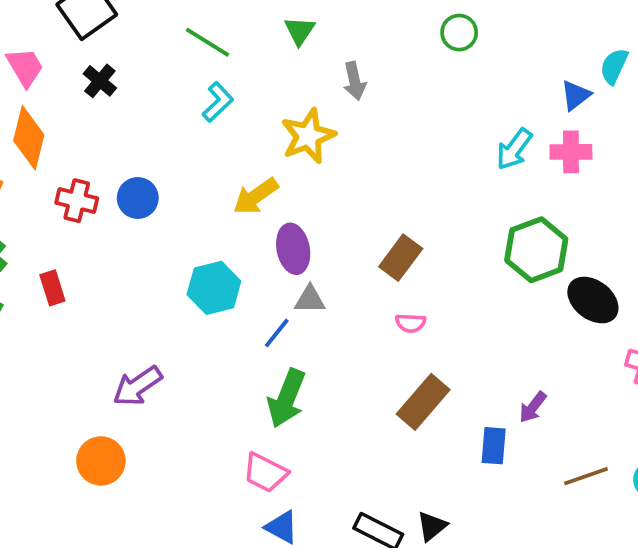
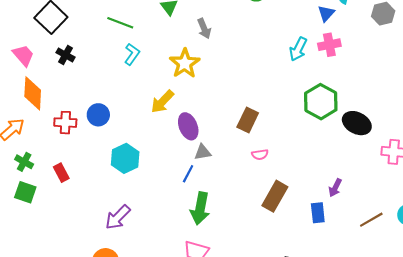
cyan hexagon: (214, 288) -> (125, 158), moved

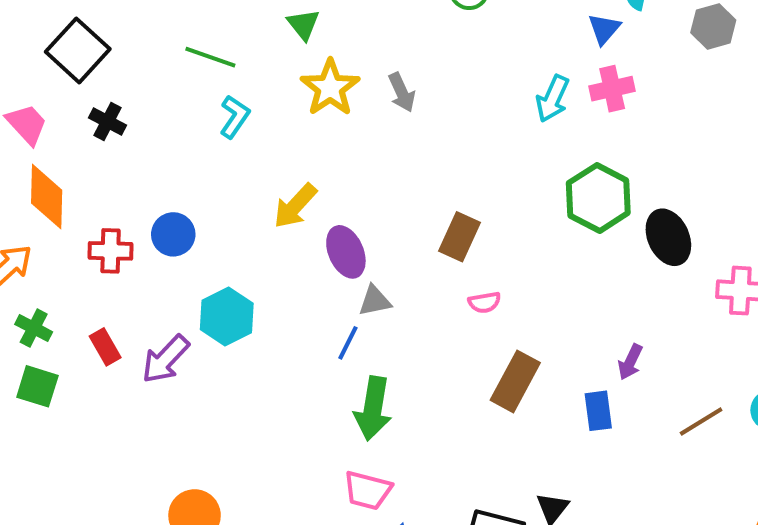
gray arrow: (204, 29) -> (402, 92), moved
yellow star: (185, 63) -> (330, 88), moved
black ellipse: (357, 123) -> (668, 237), turned 40
purple arrow: (118, 217) -> (166, 359), moved

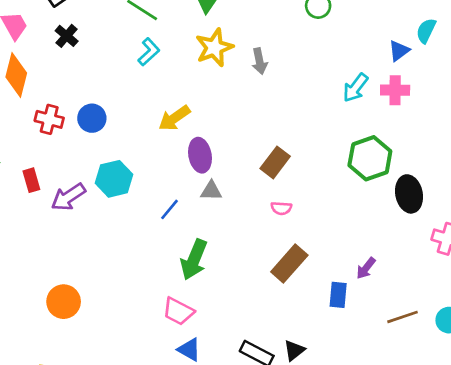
blue line: (348, 343) -> (170, 209), moved

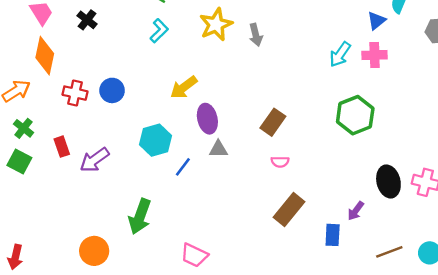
cyan hexagon: (114, 179) -> (155, 140), moved
black ellipse: (409, 194) -> (388, 182), moved
green arrow: (194, 260) -> (140, 216), moved

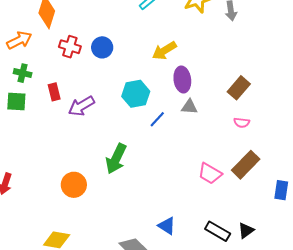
green cross: (24, 128) -> (23, 73), turned -30
green square: (19, 162) -> (16, 101), turned -30
pink trapezoid: (194, 255) -> (210, 174), moved

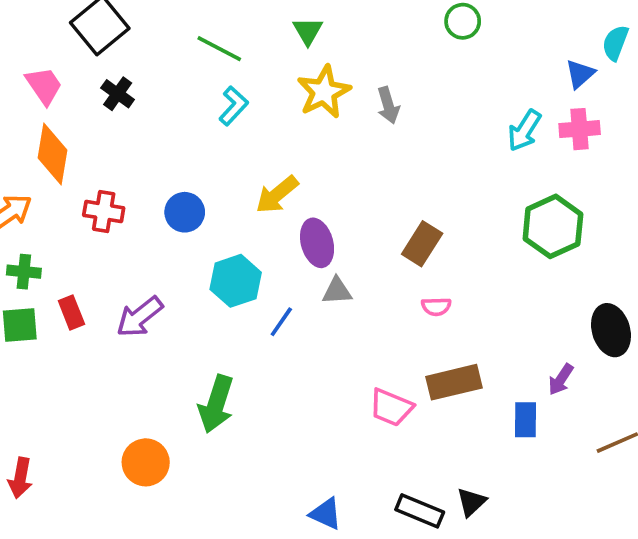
blue circle: (102, 47) -> (185, 212), moved
red rectangle: (54, 92) -> (71, 313), moved
brown rectangle: (246, 165) -> (454, 382), turned 40

